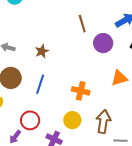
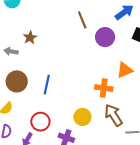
brown star: (42, 51) -> (30, 38), moved
orange cross: (81, 91) -> (104, 88), moved
brown arrow: (103, 122) -> (113, 115), turned -35

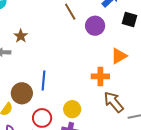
brown circle: (17, 81) -> (22, 93), moved
yellow circle: (82, 117) -> (72, 109), moved

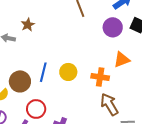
purple circle: (95, 26) -> (113, 27), moved
yellow circle: (72, 109) -> (68, 72), moved

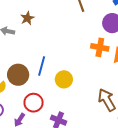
yellow circle: (68, 72) -> (64, 79), moved
orange cross: (100, 77) -> (100, 47), moved

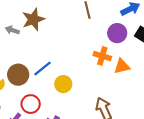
brown star: (27, 18) -> (33, 19), size x1.6
blue line: (42, 66) -> (42, 68), turned 30

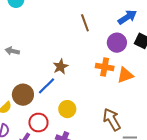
brown star: (33, 19) -> (61, 67), moved, size x0.7
yellow circle: (63, 84) -> (67, 109), moved

